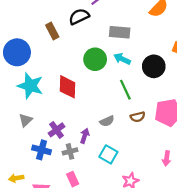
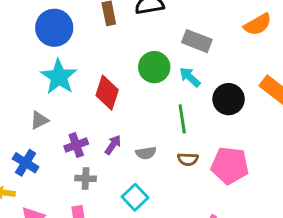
purple arrow: (85, 136) -> (113, 145), moved
blue cross: (42, 150) -> (26, 163), moved

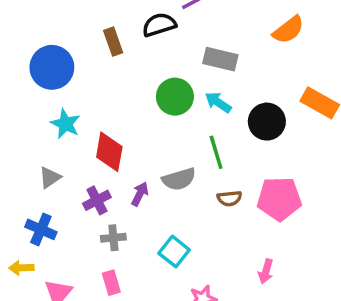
cyan star: (59, 77) -> (66, 124), size x0.7
red diamond: (107, 93) -> (109, 152), moved
gray semicircle: (146, 153) -> (179, 179), moved, size x1.4

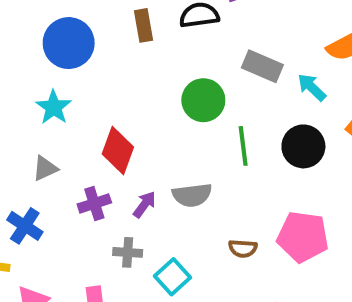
cyan arrow: (218, 102) -> (312, 87), moved
cyan star: (66, 124) -> (54, 107), moved
green line: (216, 152) -> (243, 146), moved
brown semicircle: (229, 198) -> (243, 248), moved
gray cross: (113, 238) -> (128, 252), moved

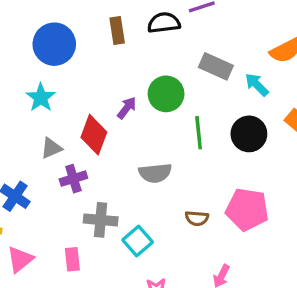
gray triangle: (45, 168) -> (51, 148), moved
purple arrow: (144, 204) -> (127, 108), moved
gray cross: (128, 252) -> (101, 220), size x1.4

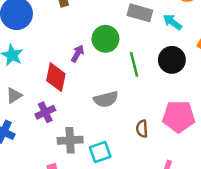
gray triangle: (51, 148) -> (14, 95), moved
brown semicircle: (197, 218) -> (142, 129), turned 90
cyan square: (138, 241) -> (100, 152), turned 30

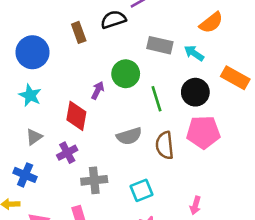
pink pentagon: (179, 117) -> (203, 132), moved
brown semicircle: (142, 129) -> (165, 145), moved, size x1.5
cyan square: (100, 152) -> (141, 190), moved

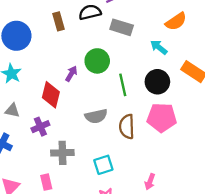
gray rectangle: (160, 45) -> (122, 27), moved
gray triangle: (34, 137) -> (12, 110), turned 42

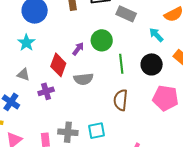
gray semicircle: (96, 116) -> (83, 79), moved
pink pentagon: (162, 118) -> (165, 98), moved
gray cross: (62, 153) -> (68, 132), moved

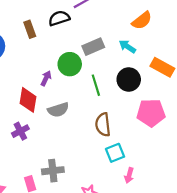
gray rectangle: (126, 14) -> (93, 47), moved, turned -36
cyan square: (97, 131) -> (115, 153), moved

